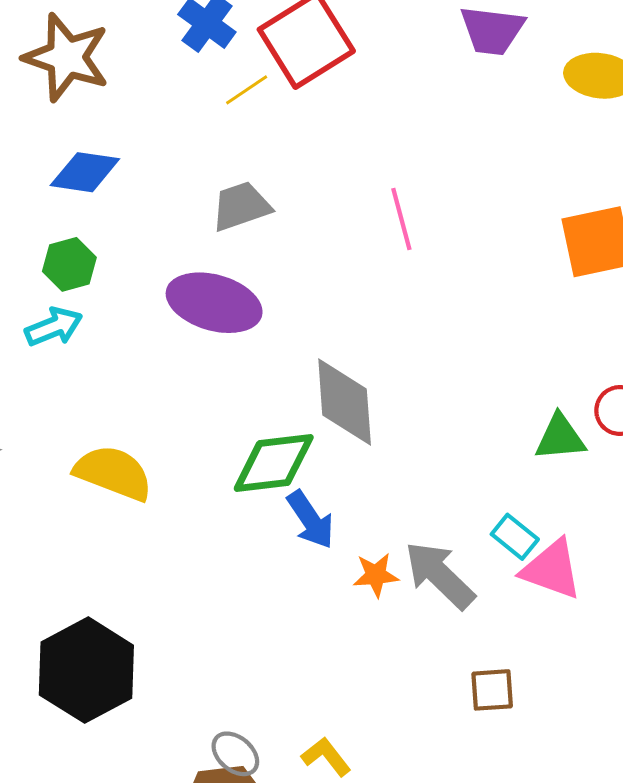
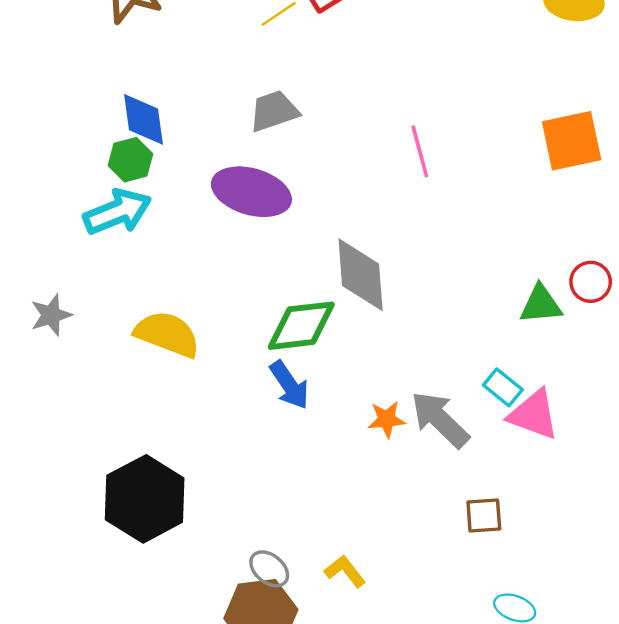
blue diamond: (85, 172) -> (143, 119), moved, turned 74
pink line: (401, 219) -> (420, 151), moved
cyan arrow: (54, 327) -> (117, 212), size x1.4
blue arrow: (311, 520) -> (289, 385), moved

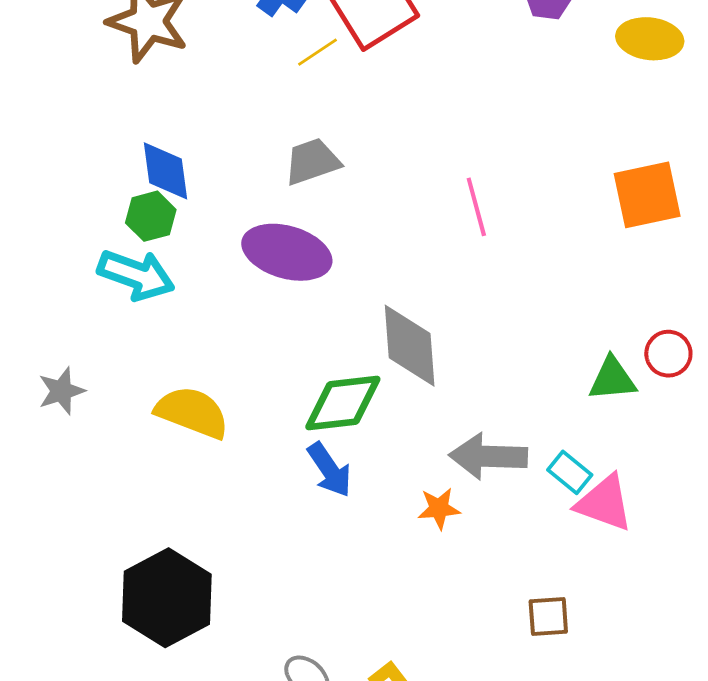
cyan arrow: (117, 212) -> (136, 275), turned 42
gray arrow: (440, 419) -> (488, 456), moved, turned -42

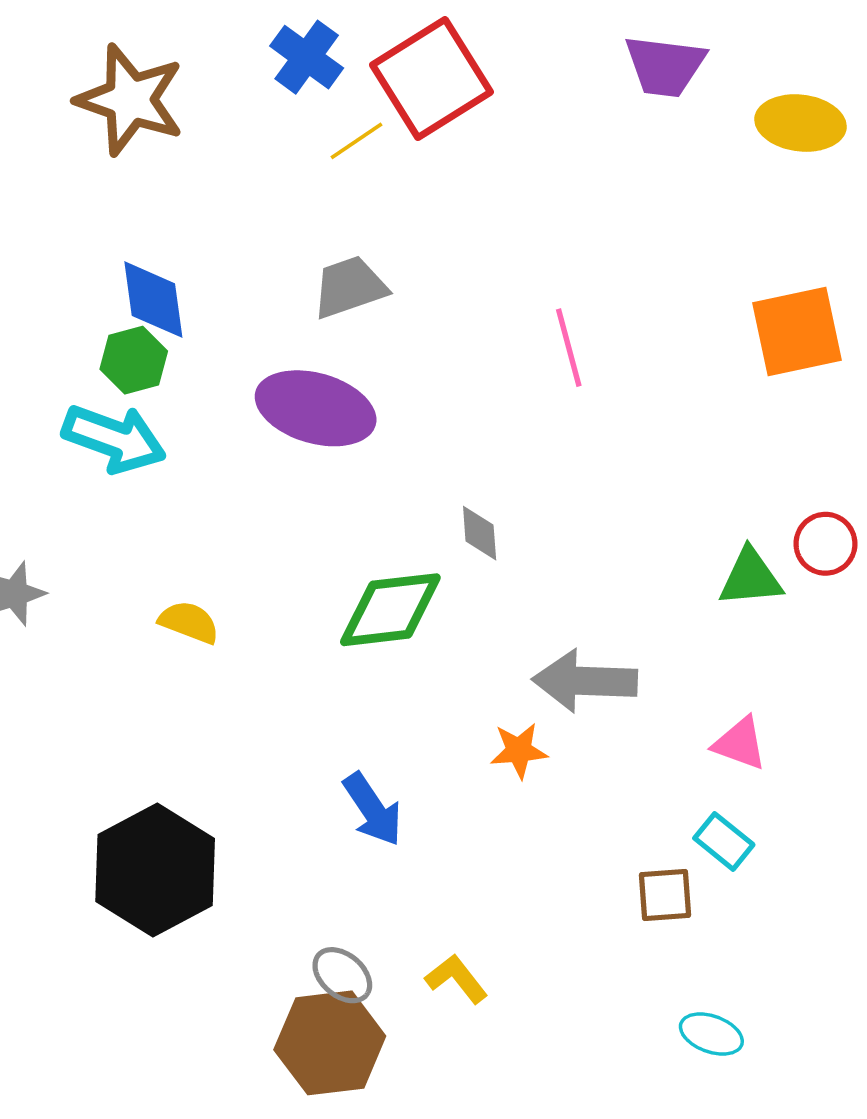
gray diamond: (410, 346) -> (480, 533), size x0.5
yellow semicircle: (192, 412) -> (189, 622), size x0.6
blue arrow: (330, 470) -> (373, 809), moved
cyan rectangle: (570, 472) -> (724, 841), moved
pink triangle: (604, 503) -> (740, 743), size x0.7

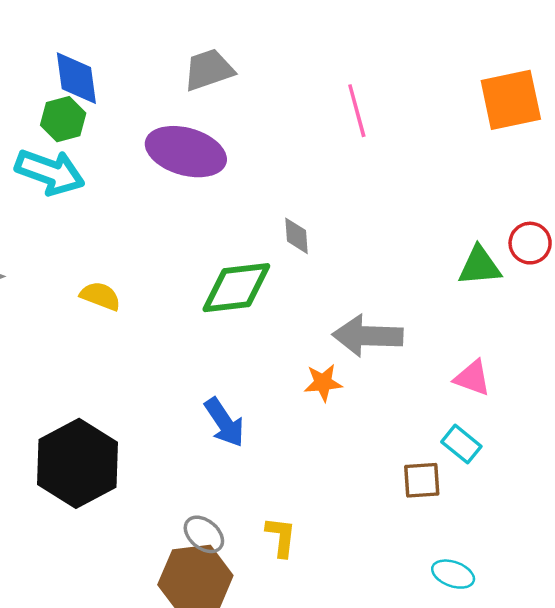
yellow L-shape: (456, 979) -> (281, 537), turned 45

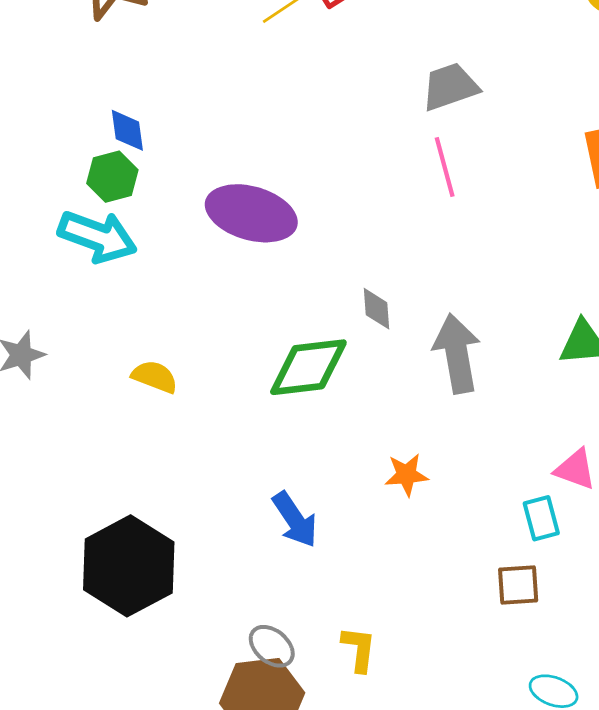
gray trapezoid: (209, 70) -> (450, 87), moved
blue diamond: (76, 78) -> (127, 130), size x0.7
gray arrow: (368, 336) -> (457, 354), moved, turned 78
cyan rectangle: (461, 444) -> (541, 518), moved, turned 36

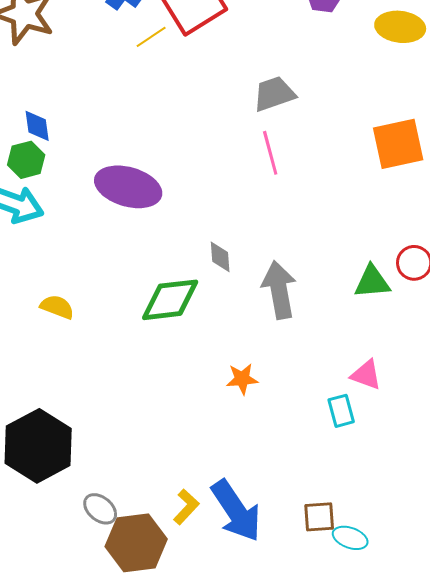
blue arrow: (295, 520) -> (236, 511), moved, size x1.5
brown square: (518, 585) -> (319, 517), moved
gray ellipse: (272, 646) -> (100, 509), moved
yellow L-shape: (359, 649) -> (186, 507), moved, turned 36

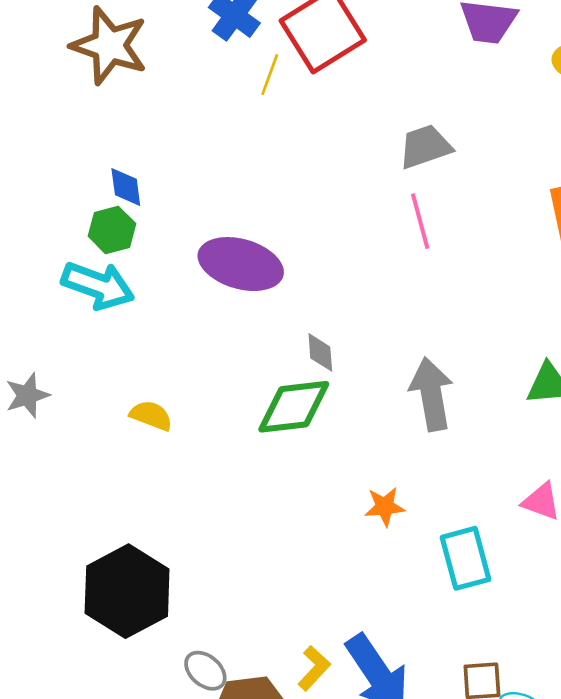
yellow line: (151, 37) -> (270, 75), turned -36
gray diamond: (220, 257) -> (320, 352), moved
cyan rectangle: (341, 411) -> (466, 558), moved, size x1.5

